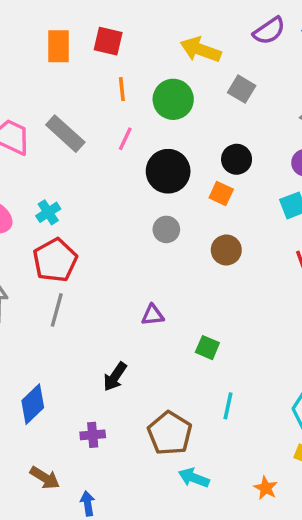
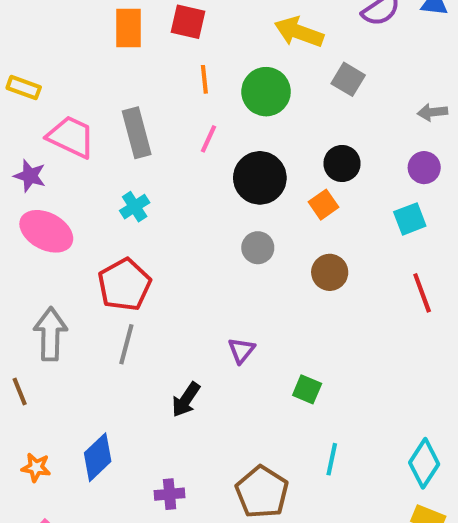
gray rectangle: (65, 134) -> (137, 133), turned 33
orange square: (221, 193) -> (324, 205), turned 30
cyan cross: (48, 212) -> (135, 207), moved
purple triangle: (153, 315) -> (241, 350), turned -45
black arrow: (115, 377) -> (186, 400), moved

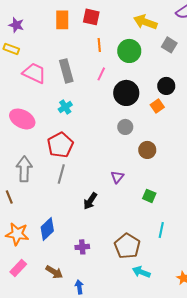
purple star: (30, 176) -> (16, 25), moved
brown circle: (330, 272) -> (147, 150), moved
orange star: (36, 467) -> (17, 234), size x1.6

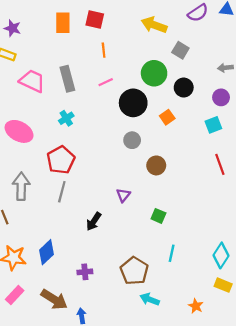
green circle: (129, 51) -> (154, 73), moved
pink line: (101, 74) -> (106, 82), turned 40
black circle: (166, 86) -> (184, 88), moved
brown arrow: (54, 272) -> (54, 299), size x1.4

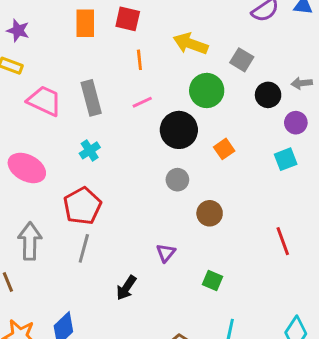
yellow arrow: (154, 25) -> (191, 44), moved
black circle: (184, 88) -> (268, 95), moved
red line: (220, 164) -> (283, 241), moved

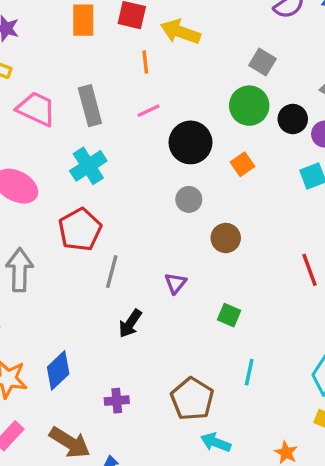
yellow arrow: (191, 44) -> (180, 32), moved
green circle: (207, 90) -> (249, 106), moved
black circle: (268, 95) -> (293, 119), moved
cyan cross: (90, 150) -> (88, 166), size x1.5
gray line: (84, 248) -> (112, 272), moved

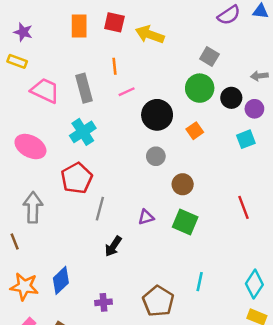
orange line: (145, 62) -> (114, 66), moved
purple triangle: (175, 283) -> (146, 217), turned 35
green square: (229, 315) -> (185, 222), moved, size x1.5

